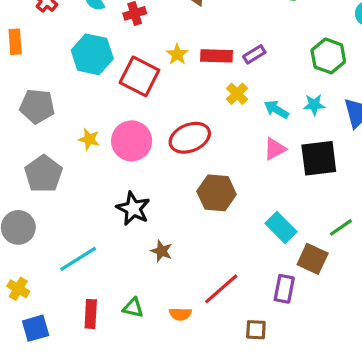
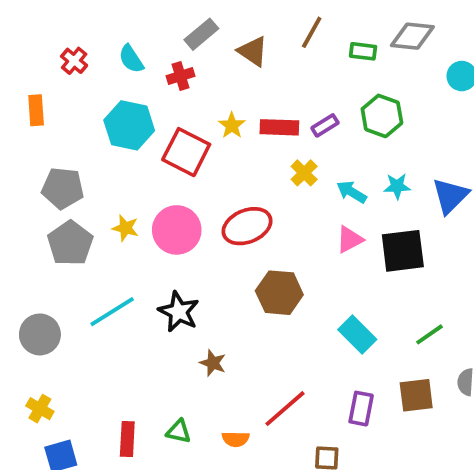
green hexagon: (328, 56) -> (382, 116), moved
gray pentagon: (43, 174) -> (70, 243), moved
cyan line: (78, 259) -> (112, 312), moved
brown square: (313, 259) -> (416, 395), moved, turned -32

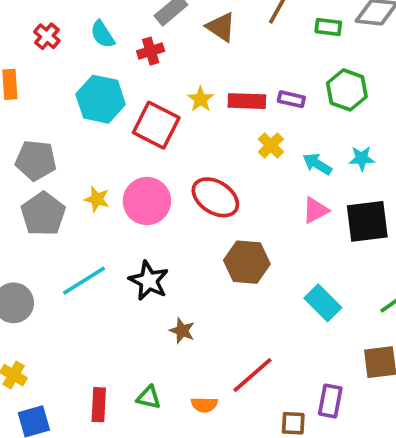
purple rectangle: (325, 125) -> (291, 99), turned 45
red ellipse: (247, 226) -> (215, 197), turned 54
purple rectangle: (361, 409) -> (330, 401), moved

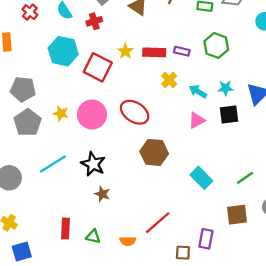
black square: (367, 221) -> (229, 115), moved, size x0.7
brown star: (182, 331) -> (102, 194), moved
red rectangle: (99, 405) -> (66, 228), moved

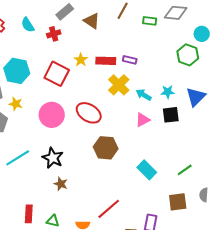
green hexagon: (216, 45) -> (188, 55), moved
cyan hexagon: (63, 51) -> (17, 71), moved
yellow cross: (169, 80) -> (119, 85), size x1.5
yellow star: (61, 113) -> (16, 104), moved

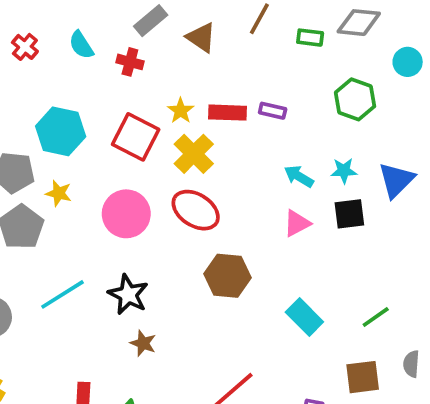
red cross: (54, 34) -> (130, 62), turned 32
green hexagon: (188, 55) -> (355, 99), moved
yellow cross: (119, 85) -> (194, 154), moved

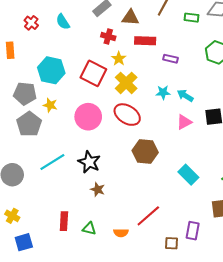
brown triangle: (201, 38) -> (130, 18), turned -30
red cross: (130, 62) -> (108, 37), moved
red rectangle: (228, 113) -> (145, 41), moved
cyan star: (344, 171) -> (163, 92), moved

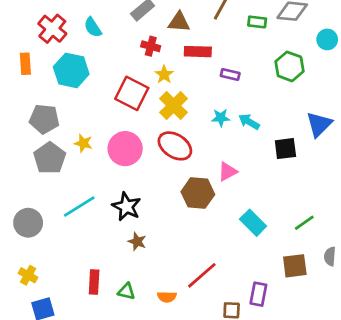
red cross: (31, 23) -> (52, 29), size x1.5
cyan hexagon: (51, 70) -> (71, 70), moved
yellow star: (50, 105) -> (83, 143), moved
pink triangle: (184, 122) -> (227, 172), moved

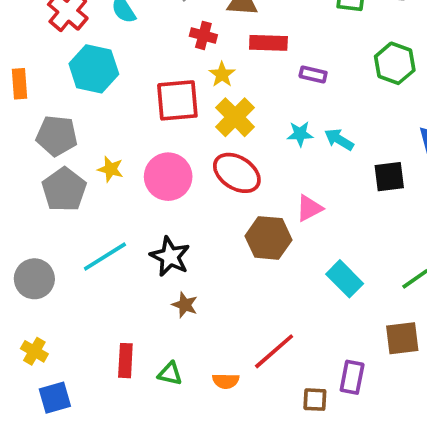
orange rectangle: (25, 64) -> (20, 84), moved
red square: (132, 93) -> (177, 100), turned -32

